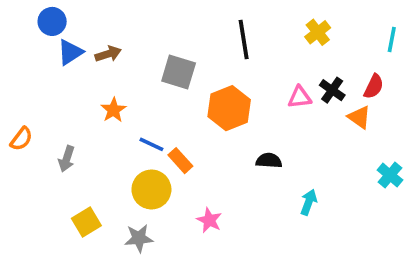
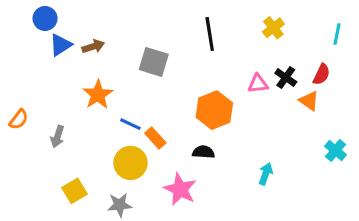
orange hexagon: (229, 108) -> (214, 110), moved
orange star: (114, 110) -> (98, 95), size x1.4
black semicircle: (269, 161) -> (203, 152), moved
pink star: (209, 220) -> (180, 189), size x1.5

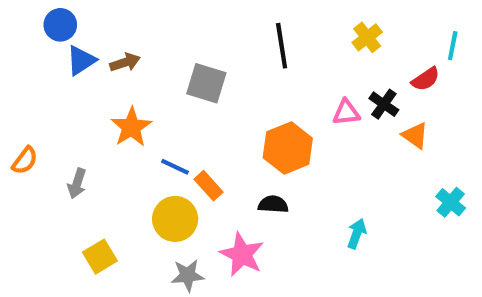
red semicircle: (322, 74) -> (426, 79), moved, turned 30
gray star: (120, 205) -> (188, 275), moved

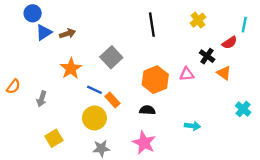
gray square: (206, 83) -> (111, 57), moved, turned 30
pink triangle: (346, 112) -> (187, 74), moved
cyan arrow: (357, 234) -> (192, 126), turned 77
pink star: (242, 254) -> (144, 143), moved

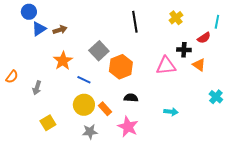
black cross: (207, 56) -> (184, 50), turned -32
pink triangle: (187, 74) -> (166, 66), size x1.5
orange hexagon: (155, 80) -> (121, 67), moved
orange rectangle: (112, 100) -> (105, 109), moved

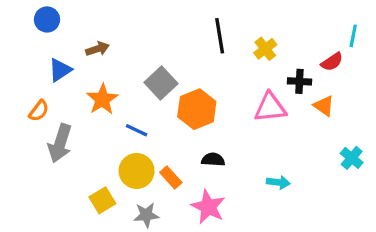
yellow cross: (176, 18) -> (265, 49), moved
blue triangle: (39, 29) -> (60, 70), moved
orange semicircle: (12, 77) -> (39, 111), moved
gray arrow: (37, 88) -> (60, 143), size x1.6
yellow square: (48, 123) -> (102, 200), moved

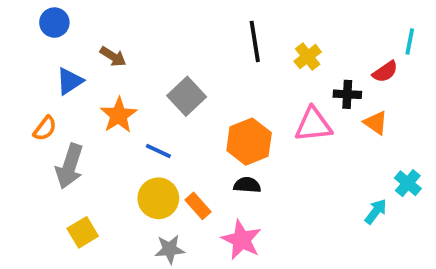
brown arrow: (97, 49) -> (113, 57), turned 50
orange hexagon: (197, 109) -> (249, 142), moved
cyan arrow: (278, 182) -> (376, 212), moved, turned -60
yellow square: (102, 200) -> (83, 232), moved

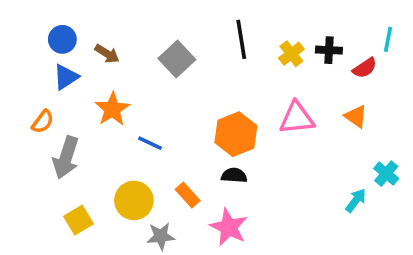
blue circle: (54, 23) -> (62, 39), moved
black cross: (347, 94) -> (329, 50), moved
gray square: (187, 96) -> (177, 59), moved
yellow circle: (158, 198) -> (134, 200), moved

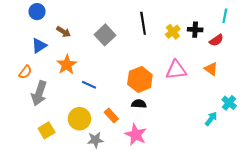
blue circle: (62, 39) -> (37, 12), moved
cyan line: (388, 39) -> (225, 16), moved

